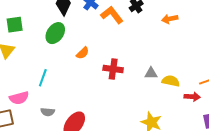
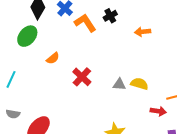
red cross: (113, 69) -> (82, 77), turned 30
yellow semicircle: (171, 81) -> (139, 84), moved

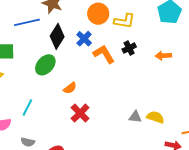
orange arrow: (143, 32) -> (163, 56), moved
red cross: (82, 77) -> (80, 113), moved

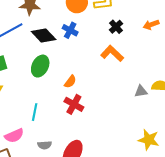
black diamond: (57, 36) -> (44, 35), turned -60
orange L-shape: (104, 54) -> (112, 53), moved
red cross: (80, 113) -> (74, 104), moved

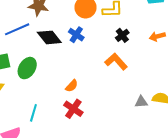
green ellipse: (40, 66) -> (27, 68), moved

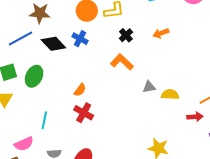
gray triangle: (141, 102) -> (149, 87), moved

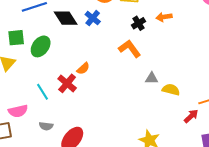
orange arrow: (161, 33) -> (164, 17), moved
red cross: (84, 113) -> (67, 83), moved
red arrow: (195, 117) -> (191, 116), turned -49
cyan line: (44, 120) -> (42, 92), turned -54

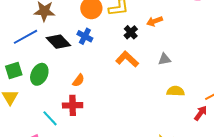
orange semicircle: (83, 68) -> (78, 80), moved
gray triangle: (152, 78) -> (164, 59), moved
red cross: (67, 83) -> (73, 105), turned -30

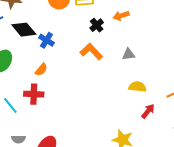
blue cross: (85, 36) -> (46, 40), moved
red arrow: (201, 113) -> (148, 111), moved

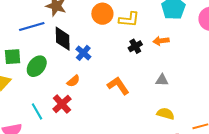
black diamond: (24, 30) -> (63, 39), turned 30
orange L-shape: (91, 52) -> (118, 86), moved
red cross: (34, 94) -> (62, 104), turned 36

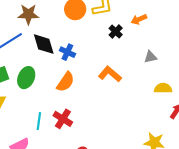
orange semicircle: (73, 81) -> (66, 82), size x1.5
red cross: (62, 104) -> (63, 119), moved
cyan line: (37, 111) -> (39, 121), turned 54

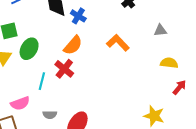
green ellipse: (26, 78) -> (29, 49), moved
red cross: (63, 119) -> (64, 69), moved

